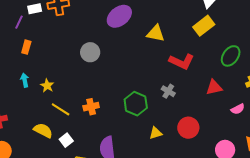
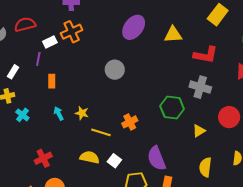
gray cross: (168, 91) -> (200, 87), size x1.5

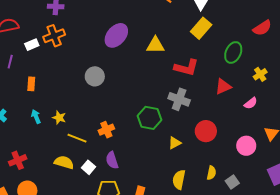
purple line: (38, 59) -> (10, 62), moved
purple semicircle: (156, 158) -> (112, 160), moved, size x0.7

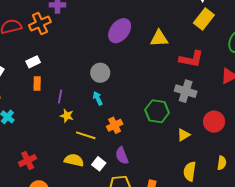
orange cross: (54, 36) -> (40, 24), moved
white rectangle: (32, 45) -> (33, 62), moved
purple line: (10, 62) -> (60, 96), moved
cyan arrow: (36, 117) -> (98, 98), moved

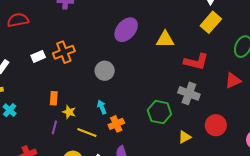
orange cross: (40, 24) -> (64, 52), moved
orange rectangle: (37, 84) -> (54, 98), moved
purple line: (60, 96) -> (54, 127), moved
cyan arrow: (98, 98) -> (102, 107), moved

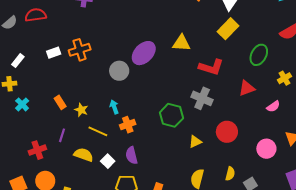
purple ellipse: (126, 30) -> (144, 53), moved
orange rectangle: (54, 98) -> (60, 102), moved, turned -40
purple line: (54, 127) -> (62, 135), moved

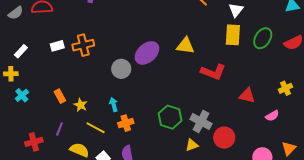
yellow rectangle: (228, 29) -> (233, 35), turned -45
green ellipse: (259, 55) -> (263, 38), moved
red triangle: (247, 88) -> (247, 96), turned 30
gray cross: (202, 98) -> (201, 121), moved

